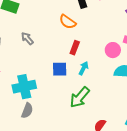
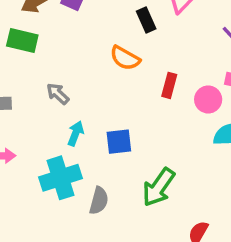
red rectangle: (75, 48) -> (169, 85), moved
cyan arrow: (84, 68) -> (76, 133), moved
gray semicircle: (27, 111) -> (99, 201), moved

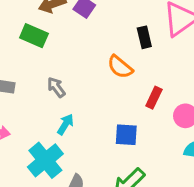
blue square: (119, 142) -> (126, 135), moved
cyan cross: (60, 178) -> (45, 160), turned -32

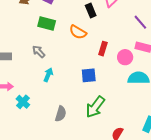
green rectangle: (34, 36) -> (47, 23), moved
cyan cross: (45, 160) -> (23, 102), moved, size x0.6

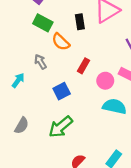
green rectangle: (47, 23) -> (43, 23), moved
gray arrow: (39, 52) -> (40, 62), moved
blue square: (89, 75) -> (62, 91), turned -35

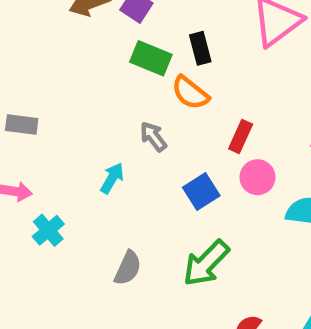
black rectangle: (80, 22) -> (200, 48), moved
pink circle: (105, 81) -> (257, 177), moved

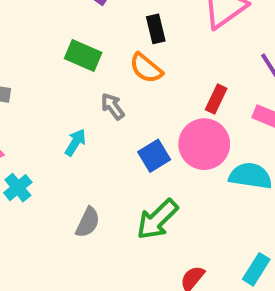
green rectangle: (151, 58) -> (83, 55), moved
red rectangle: (241, 137) -> (216, 99), moved
pink circle: (257, 177) -> (204, 144), size x1.6

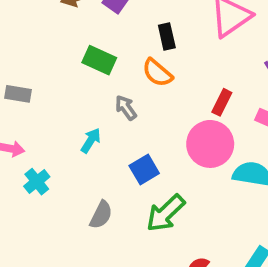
blue square: (154, 156) -> (144, 170), moved

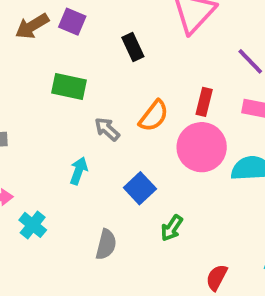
orange semicircle: (157, 73) -> (154, 116), moved, turned -80
green arrow: (166, 213) -> (172, 228), size x0.6

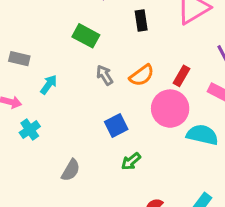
cyan arrow: (79, 171) -> (49, 85), moved
gray semicircle: (106, 244) -> (71, 170), moved

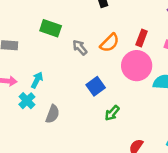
green rectangle: (86, 36) -> (51, 28), moved
cyan arrow: (49, 85) -> (37, 80), moved
gray semicircle: (71, 170) -> (53, 114), moved

